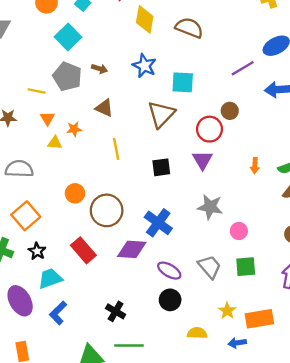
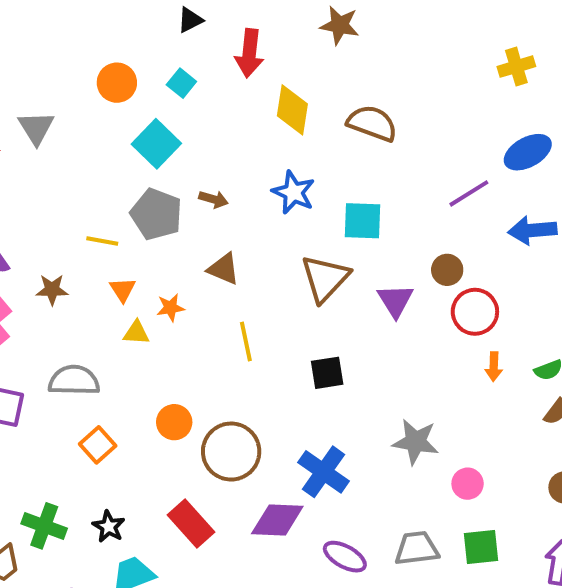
red circle: (210, 129) -> (475, 312), moved
purple triangle: (203, 160) -> (395, 300), moved
orange square: (26, 216) -> (98, 445), moved, size x0.7
gray trapezoid: (210, 267) -> (417, 548), turned -55

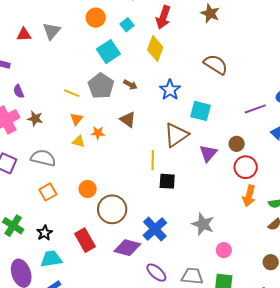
yellow diamond: (292, 110) -> (155, 49), moved
brown star: (52, 290) -> (35, 119), moved
yellow line: (246, 341) -> (153, 160), moved
orange arrow: (494, 367) -> (249, 196), size x1.5

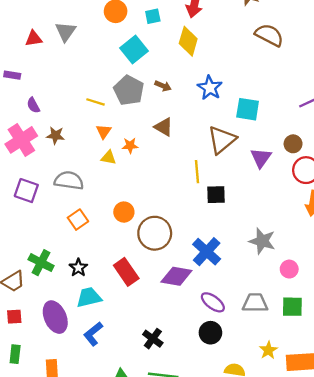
cyan square: (127, 25) -> (153, 16), turned 32
brown semicircle: (216, 64) -> (269, 35), moved

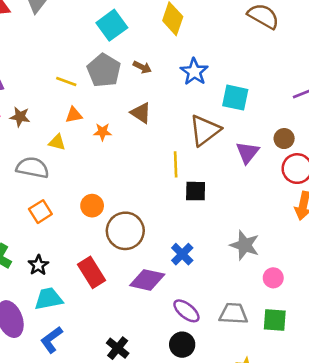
orange triangle: (104, 132) -> (74, 115), turned 42
yellow triangle: (109, 158) -> (57, 142), moved
blue cross: (207, 252) -> (182, 254), size x0.7

